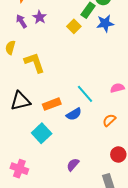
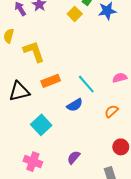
orange rectangle: (52, 104) -> (51, 81), moved
pink cross: (19, 169) -> (33, 162), moved

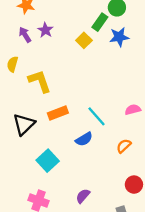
black triangle: (19, 91) -> (24, 124), turned -30

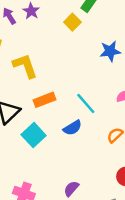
blue star: (119, 37) -> (110, 51), moved
cyan square: (48, 161) -> (34, 135), moved

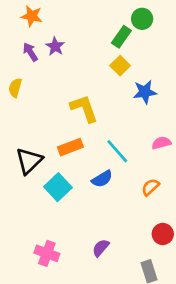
yellow square: (72, 22) -> (120, 66), moved
yellow L-shape: (25, 66) -> (84, 108), moved

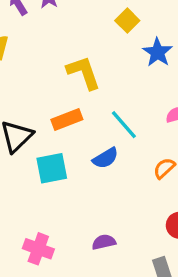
blue star: (145, 92) -> (157, 52), turned -30
cyan square: (58, 187) -> (52, 168), turned 32
purple semicircle: (101, 248) -> (104, 242), turned 36

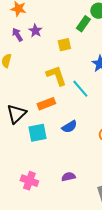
yellow square: (127, 21) -> (64, 45), moved, turned 32
cyan line: (124, 125) -> (80, 89), moved

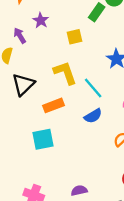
purple arrow: (17, 35) -> (20, 36), moved
black triangle: (16, 114) -> (23, 84), moved
blue semicircle: (69, 127) -> (93, 116), moved

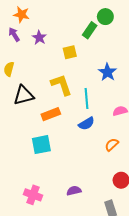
purple arrow: (20, 36) -> (14, 34), moved
black triangle: (23, 84) -> (24, 95), turned 30
cyan line: (93, 88) -> (86, 98), turned 36

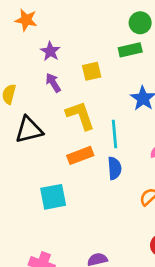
green rectangle: (90, 30) -> (130, 50), moved, turned 42
purple arrow: (14, 34) -> (53, 83), moved
orange rectangle: (51, 114) -> (80, 155), moved
blue semicircle: (86, 124) -> (114, 168), turned -63

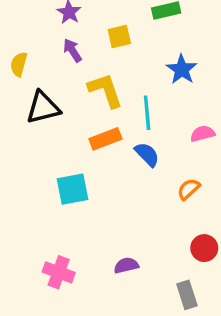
blue semicircle: (114, 168) -> (147, 154), turned -40

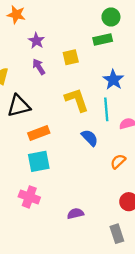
yellow L-shape: (105, 90) -> (77, 100), moved
cyan line: (147, 113) -> (106, 109), moved
orange rectangle: (105, 139) -> (39, 133), moved
pink cross: (59, 272) -> (29, 197), moved

